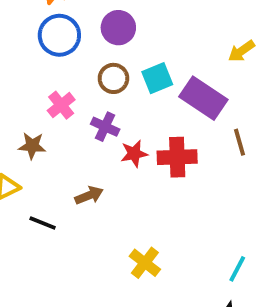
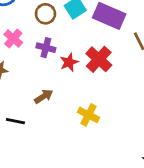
red cross: (177, 157) -> (99, 59), turned -35
yellow cross: (145, 263) -> (89, 115), moved

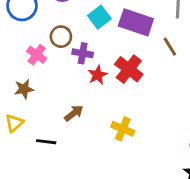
brown circle: (45, 14) -> (61, 37), moved
purple cross: (46, 48) -> (83, 53), moved

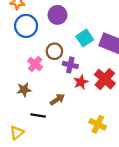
brown arrow: (74, 113) -> (57, 99), moved
yellow triangle: (14, 123) -> (17, 133), moved
black line: (46, 142) -> (38, 116), moved

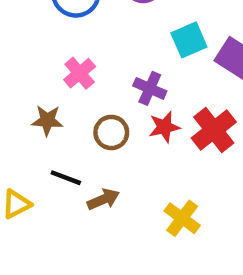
brown circle: (54, 51) -> (111, 132), moved
brown arrow: (57, 99) -> (103, 199), moved

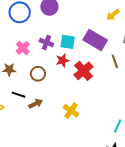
cyan square: (189, 40) -> (68, 42), moved, turned 35
purple cross: (150, 88) -> (46, 43), moved
red star: (164, 127) -> (63, 60), moved

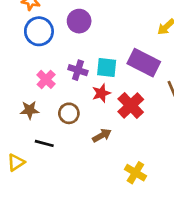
brown arrow: (36, 104) -> (102, 135), moved
yellow cross: (71, 111) -> (135, 173), moved

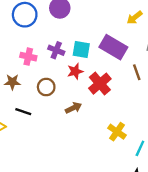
pink cross: (46, 79) -> (28, 57), turned -35
yellow cross: (135, 173) -> (117, 132), moved

